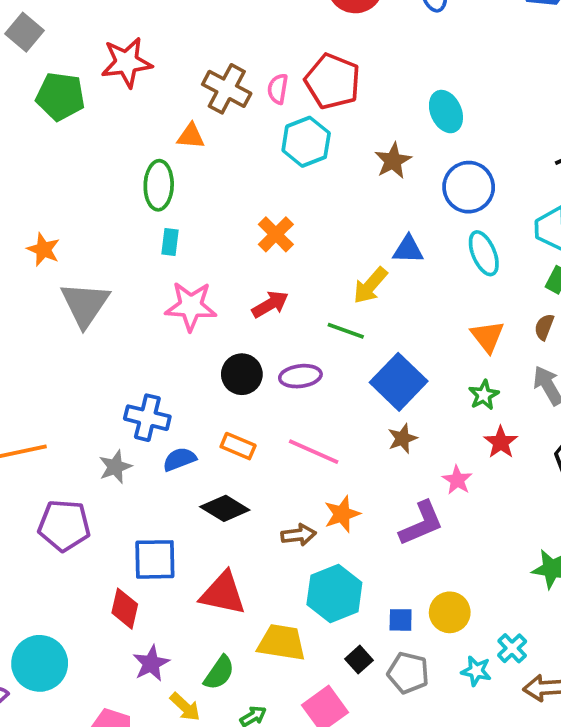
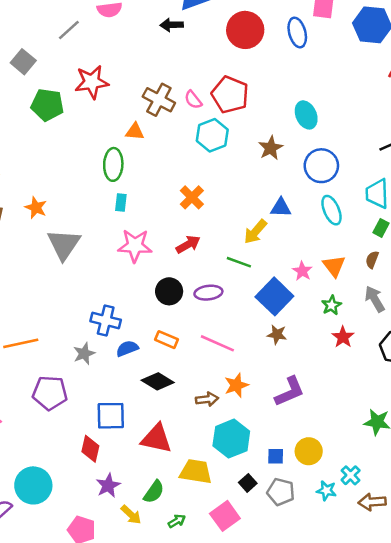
pink semicircle: (278, 89) -> (193, 100), turned -48
brown star: (402, 438) -> (277, 334), turned 30
pink star: (457, 480) -> (302, 271), moved

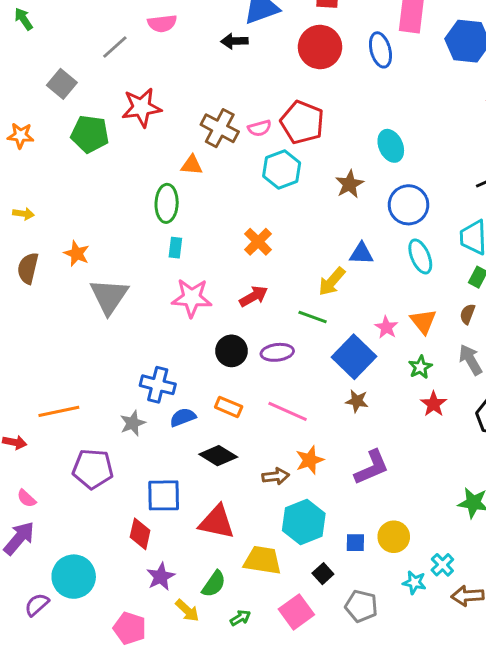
pink semicircle: (193, 100) -> (260, 128), turned -66
gray pentagon: (281, 492) -> (361, 606), moved

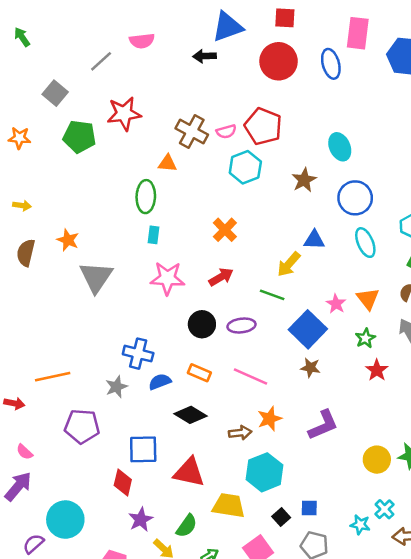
yellow circle: (394, 537) -> (377, 460), moved
blue square: (355, 543) -> (309, 508), moved

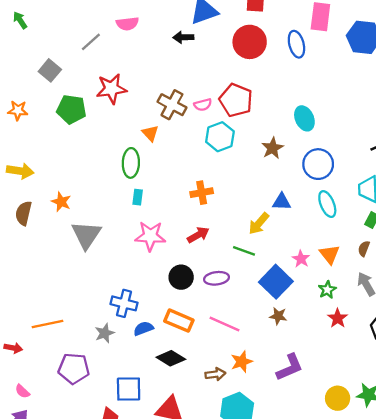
orange triangle: (167, 163) -> (150, 133), turned 42
yellow arrow: (22, 206) -> (20, 171), size x1.6
orange cross: (225, 230) -> (202, 193), turned 35
orange rectangle: (199, 373) -> (179, 321), size x1.4

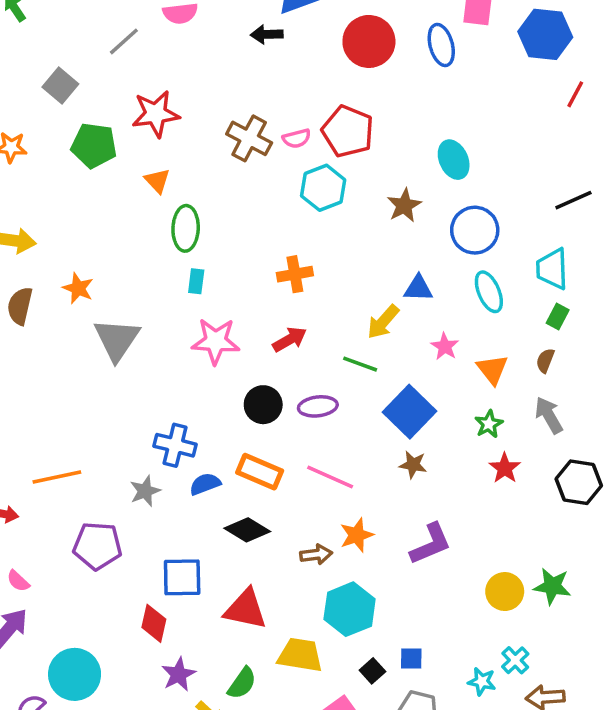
orange triangle: (150, 133) -> (157, 181), moved
pink star: (301, 259) -> (445, 346), moved

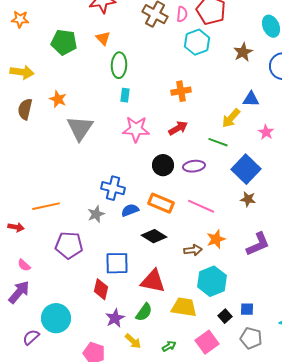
pink semicircle: (297, 138) -> (182, 14), turned -70
green pentagon: (94, 145) -> (64, 42), moved
green semicircle: (242, 683) -> (144, 312), moved

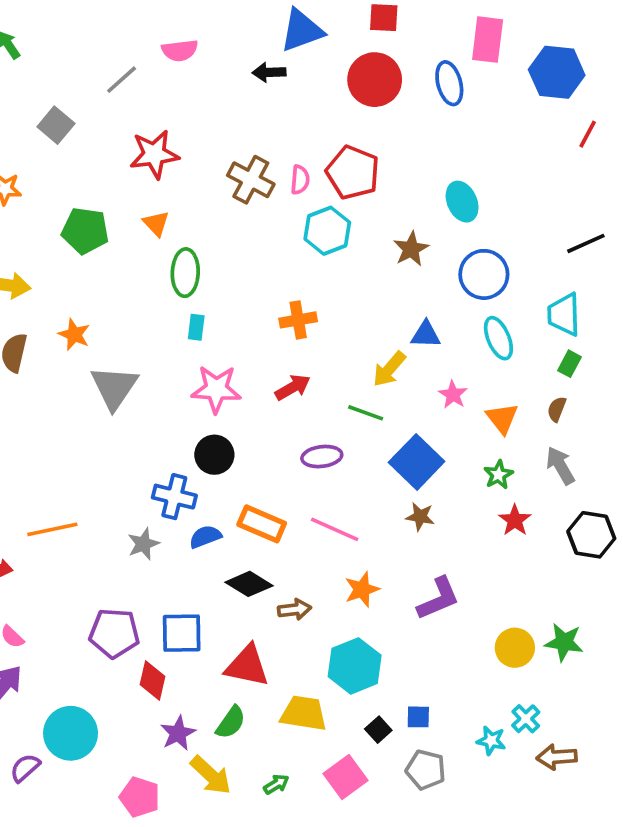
black circle: (163, 165) -> (214, 455), moved
purple pentagon: (69, 245) -> (114, 633), moved
brown arrow: (193, 250) -> (295, 609), moved
yellow arrow: (133, 341) -> (211, 775), size x1.4

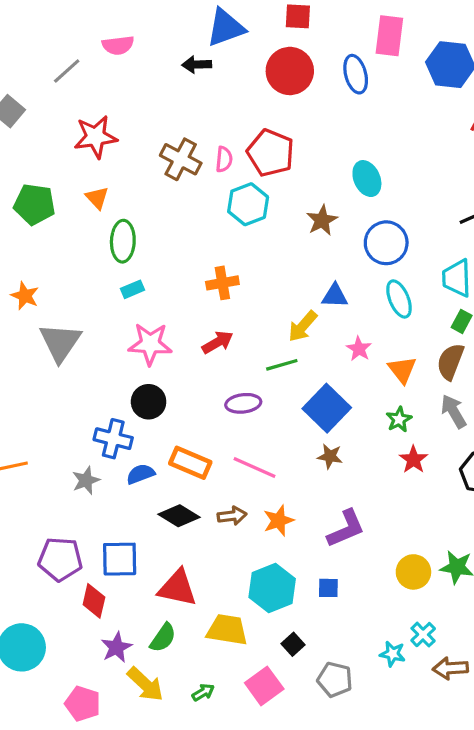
cyan rectangle: (196, 327) -> (132, 289), turned 60
brown semicircle: (557, 409) -> (450, 362), size x1.6
green line: (366, 413) -> (282, 365), turned -36
brown arrow: (295, 609) -> (232, 516), moved
blue square: (418, 717) -> (328, 588), moved

